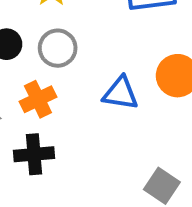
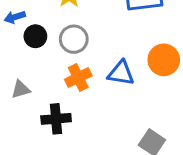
orange cross: (38, 99) -> (78, 78), moved

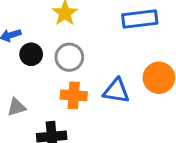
orange cross: (78, 78) -> (74, 95), turned 30

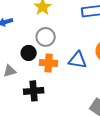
black circle: (31, 54) -> (29, 53), moved

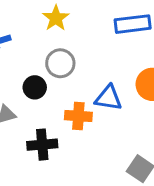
orange cross: (49, 63) -> (78, 116), moved

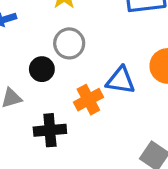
orange cross: (78, 116) -> (88, 100), turned -32

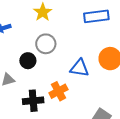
orange cross: (88, 100) -> (58, 91), moved

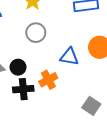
black circle: (28, 61) -> (18, 67), moved

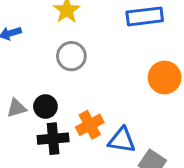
blue triangle: (69, 57) -> (122, 140), moved

